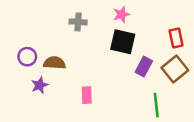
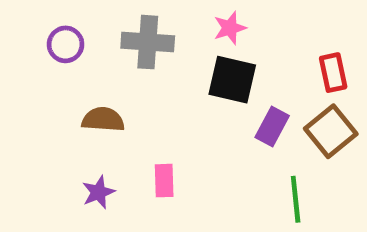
gray cross: (78, 22) -> (148, 42), size x1.5
purple circle: (27, 57) -> (66, 44), moved
purple star: (40, 85) -> (98, 192), moved

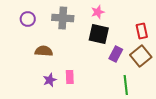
purple star: (98, 192) -> (50, 80), moved

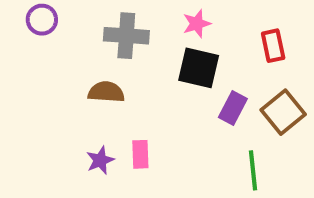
purple circle: (28, 19) -> (42, 20), moved
red rectangle: (142, 31) -> (273, 46), moved
brown semicircle: (44, 51) -> (106, 92), moved

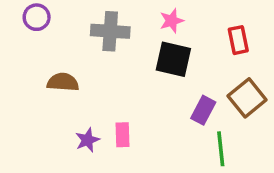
brown semicircle: (106, 92) -> (63, 82), moved
purple rectangle: (233, 108) -> (203, 110), moved

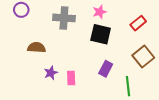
red rectangle: (238, 40) -> (138, 23), turned 63
purple rectangle: (203, 110) -> (106, 69), moved
purple star: (87, 140) -> (51, 73), moved

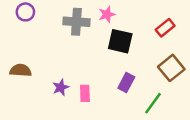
pink star: (100, 12) -> (107, 14), moved
brown semicircle: (37, 47) -> (21, 70), moved
green line: (128, 86) -> (153, 103), turned 42

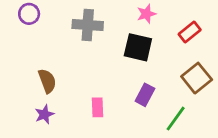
pink star: (107, 14) -> (146, 14), moved
brown semicircle: (21, 70) -> (47, 81), moved, turned 65
purple star: (61, 87) -> (44, 114), moved

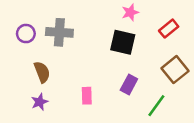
purple circle: (29, 14) -> (26, 34), moved
gray cross: (88, 25) -> (59, 32), moved

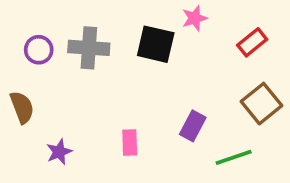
black square: (123, 42) -> (156, 44), moved
brown semicircle: (42, 72) -> (22, 107), moved
green line: (156, 106) -> (234, 157), turned 35

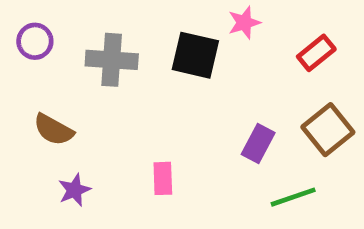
purple circle: (39, 50) -> (35, 41), moved
brown semicircle: (22, 107) -> (53, 130), moved, turned 140
purple rectangle: (193, 126) -> (258, 144), moved

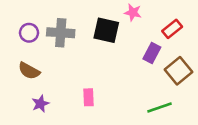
pink star: (244, 23) -> (133, 12), turned 30
purple circle: (35, 41) -> (29, 33), moved
purple rectangle: (258, 144) -> (152, 53), moved

